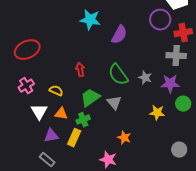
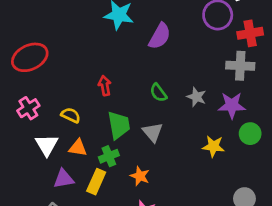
green semicircle: (118, 75) -> (158, 93), size x0.6
green trapezoid: (90, 98) -> (119, 125), turned 115
orange star: (124, 138) -> (140, 176), moved

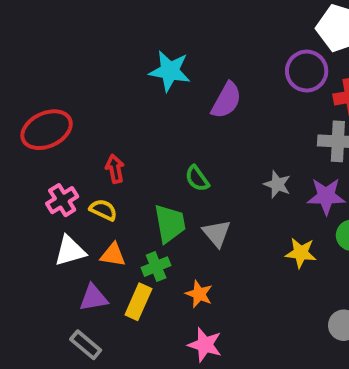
red arrow: (105, 86) -> (115, 169), moved
green semicircle: (158, 93) -> (197, 179), moved
pink cross: (28, 108) -> (62, 200), moved
white triangle: (47, 145) -> (70, 251), turned 45

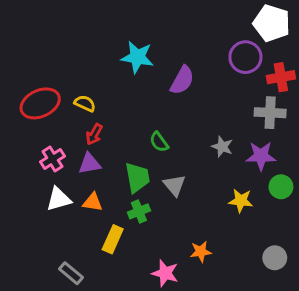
red arrow: (115, 169) -> (94, 134), turned -140
yellow semicircle: (103, 210) -> (85, 103), moved
green cross: (156, 267) -> (139, 211), moved
orange star: (199, 294) -> (201, 252), moved, turned -30
purple triangle: (93, 298) -> (90, 164), moved

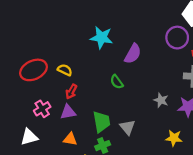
green semicircle: (159, 142) -> (117, 82), moved
white triangle: (59, 199) -> (29, 137), moved

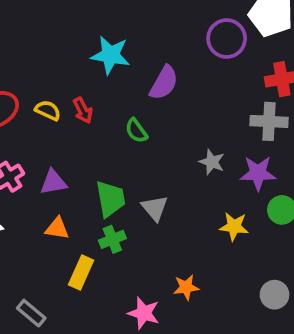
purple circle: (177, 38) -> (227, 39), moved
red arrow: (71, 92) -> (83, 110), moved, turned -56

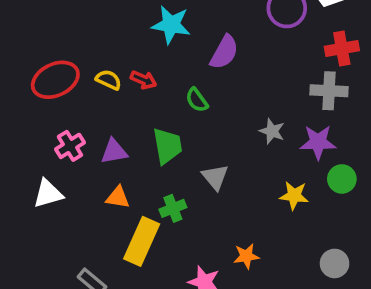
red arrow: (83, 110) -> (143, 80), turned -40
green trapezoid: (111, 199) -> (167, 146), moved
yellow rectangle: (81, 273) -> (142, 241), size x1.4

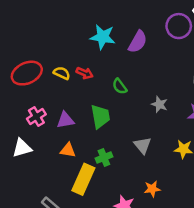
purple semicircle: (224, 52) -> (138, 42), moved
gray star: (272, 131) -> (159, 104), moved
gray triangle: (215, 177) -> (143, 145), moved

